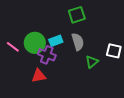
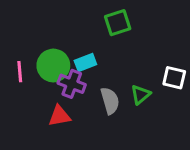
gray semicircle: (78, 42) -> (110, 101), moved
pink line: (13, 47) -> (20, 72), turned 48

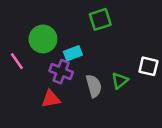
green circle: (53, 66) -> (43, 39), moved
pink line: (20, 72) -> (17, 61), turned -30

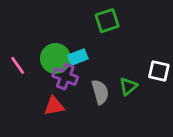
green circle: (43, 39) -> (55, 58), moved

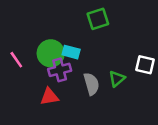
cyan rectangle: (78, 57) -> (71, 52), turned 36
purple cross: (65, 77) -> (60, 70), turned -35

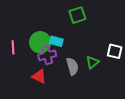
pink line: (16, 60) -> (13, 47), turned 32
red triangle: (49, 97) -> (39, 76), turned 35

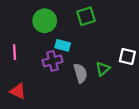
green circle: (40, 42) -> (45, 21), moved
red triangle: (39, 76) -> (18, 91), moved

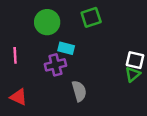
green triangle: (103, 69) -> (133, 74), moved
gray semicircle: (80, 73) -> (79, 91), moved

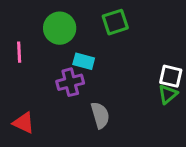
pink line: (15, 55) -> (19, 52), moved

